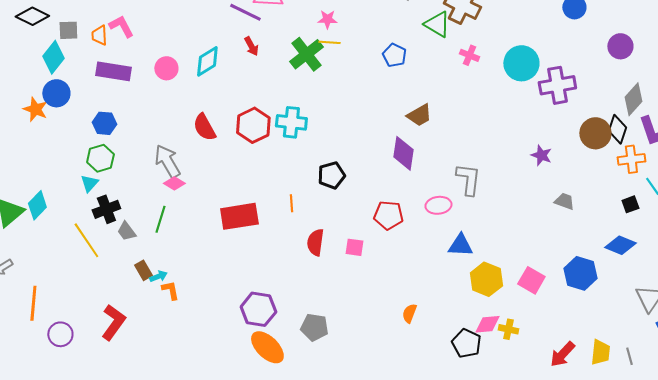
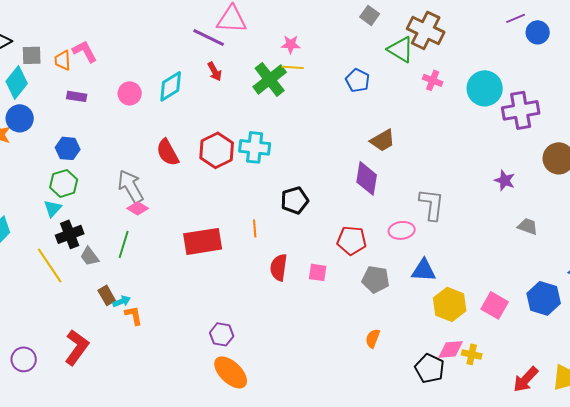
purple rectangle: (113, 71) -> (77, 96), size x0.6
purple hexagon: (258, 309) -> (222, 334), size x0.7
gray pentagon: (314, 327) -> (376, 279), moved

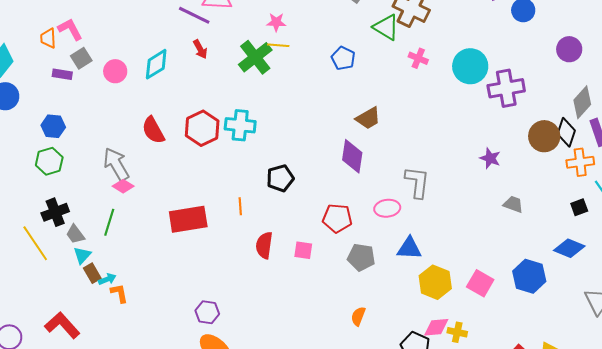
gray square: (32, 55) -> (81, 58), moved, turned -30
cyan triangle: (53, 208) -> (82, 255), moved
red L-shape: (77, 347) -> (62, 325), turned -78

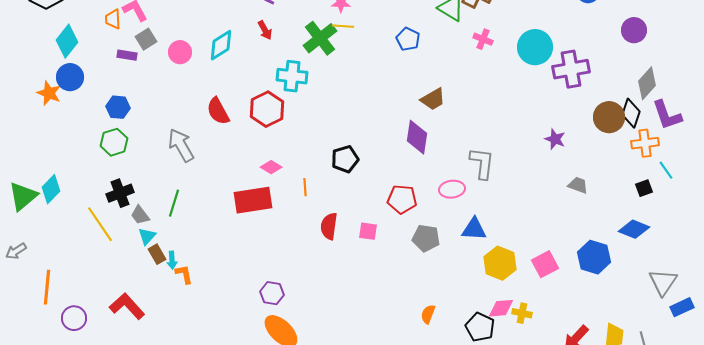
cyan cross: (240, 125) -> (292, 76), moved
pink diamond: (123, 186) -> (271, 167), moved
cyan arrow: (107, 279) -> (172, 260), turned 108
pink square: (480, 283) -> (545, 264), turned 32
orange semicircle: (358, 316) -> (428, 314), moved

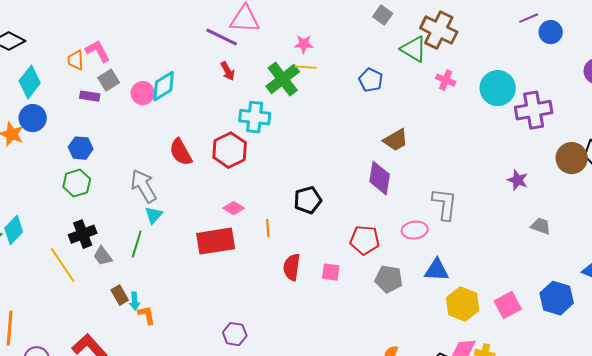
cyan diamond: (221, 45) -> (164, 86), moved
cyan triangle: (147, 236) -> (154, 215), moved

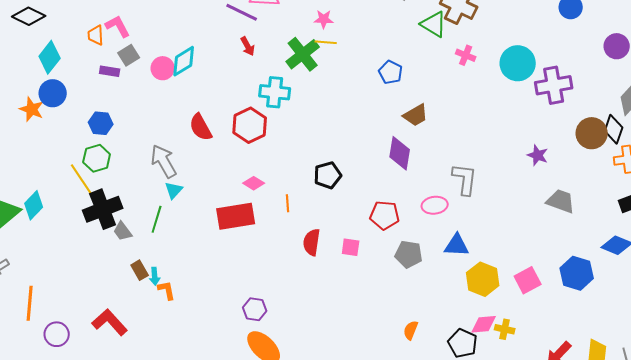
blue pentagon: (371, 80) -> (391, 72), moved
gray trapezoid: (541, 226) -> (561, 201), size x1.4
black cross: (83, 234) -> (103, 209), size x1.4
yellow line: (63, 265) -> (83, 181), moved

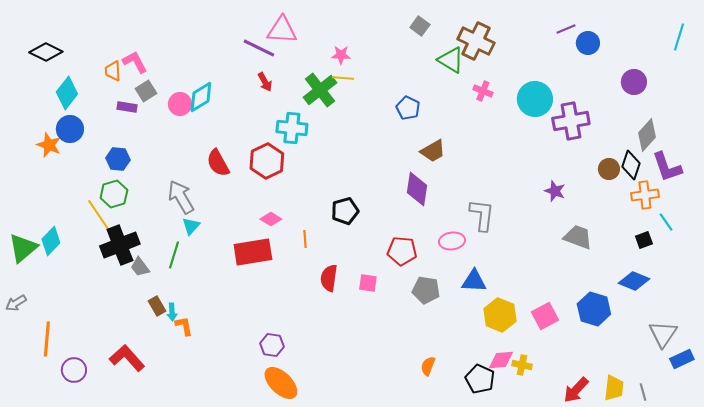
brown circle: (592, 133) -> (609, 169), size x0.7

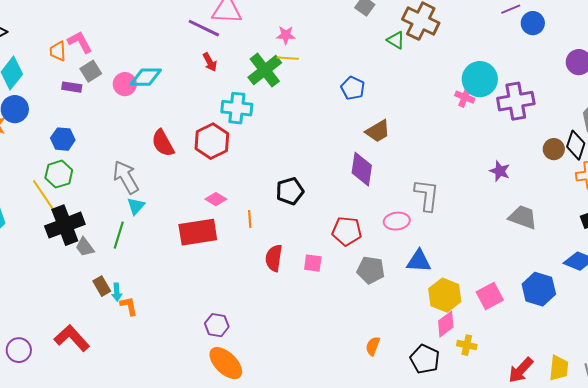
green triangle: (451, 60) -> (396, 40), size x0.7
pink cross: (483, 91) -> (465, 97), moved
cyan diamond: (201, 97) -> (146, 77), turned 32
pink diamond: (501, 360) -> (446, 324), moved, turned -32

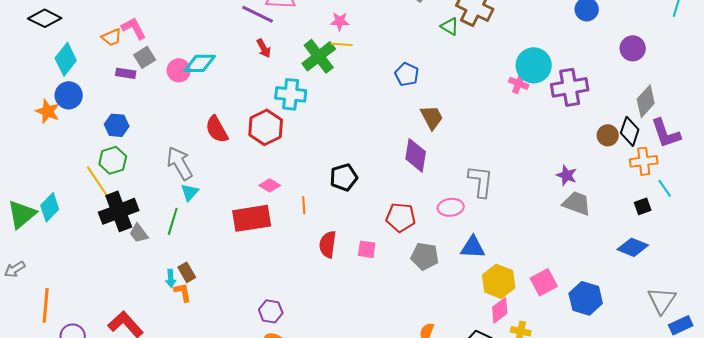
orange trapezoid: (58, 51) -> (112, 37), turned -110
brown trapezoid: (378, 131) -> (432, 117), turned -88
purple star: (500, 171) -> (567, 175), moved
brown rectangle: (102, 286) -> (187, 272), moved
blue hexagon: (539, 289) -> (586, 298), moved

